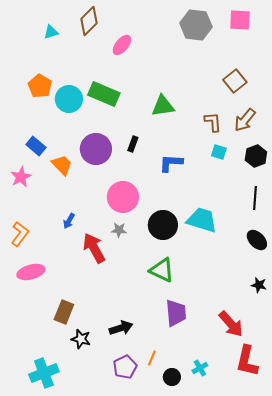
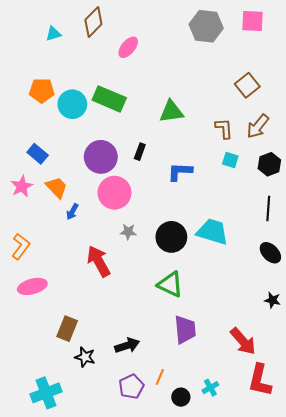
orange pentagon: (40, 86) -> (42, 91), turned -30
orange trapezoid: (62, 165) -> (57, 187), moved
pink circle: (123, 197) -> (114, 193), moved
blue arrow: (69, 221) -> (72, 212), moved
gray star: (119, 230) -> (128, 232), moved

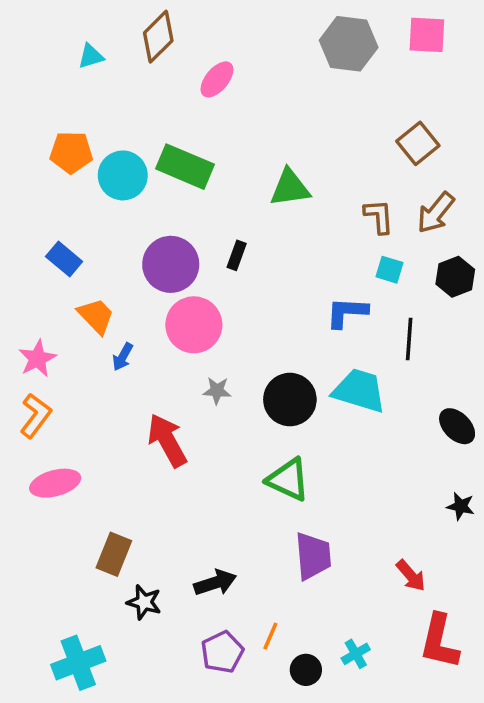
blue L-shape: (180, 172) -> (347, 312), moved
pink star: (22, 186) -> (37, 359), moved
black line: (268, 208) -> (409, 339), moved
red arrow: (243, 341) -> (411, 576), size x0.7

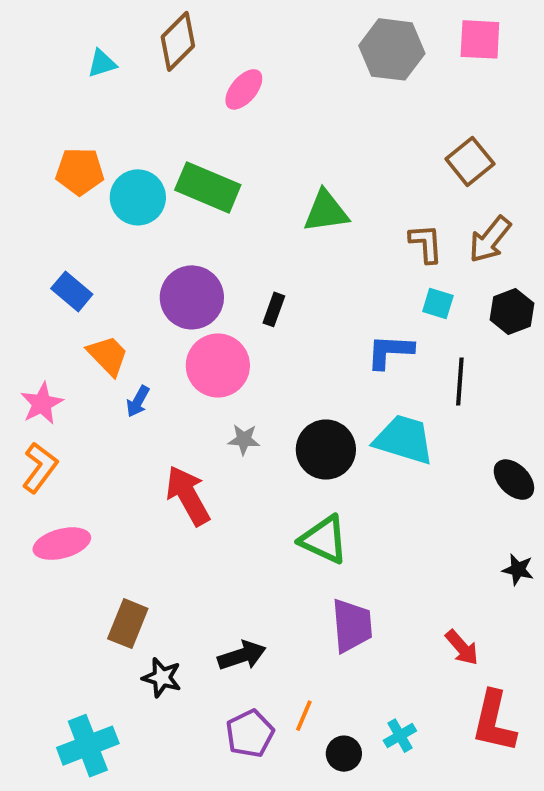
black rectangle: (237, 255) -> (274, 309), moved

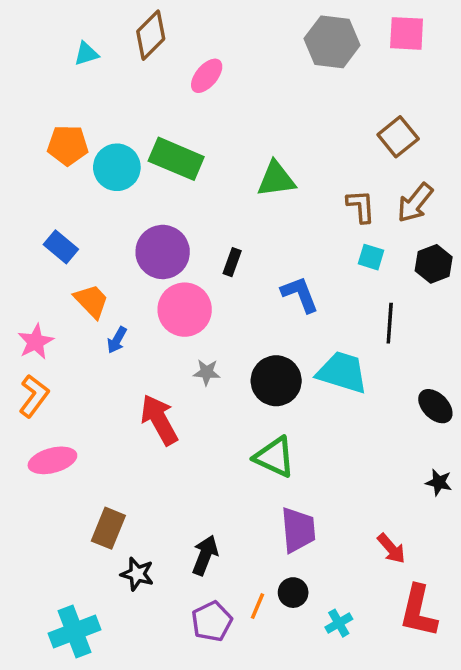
blue L-shape: (390, 351) -> (300, 294), moved, turned 66
black arrow: (242, 656) -> (205, 555), turned -51
black circle: (344, 754) -> (293, 593), moved

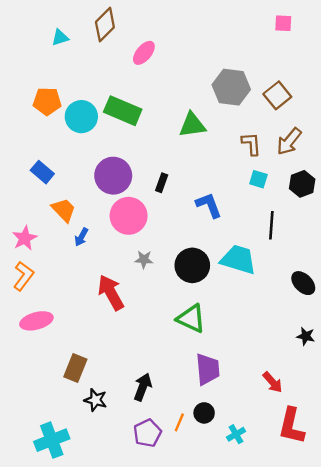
pink square: (407, 33) -> (283, 23), size x0.7
gray hexagon: (332, 42) -> (231, 87), moved

